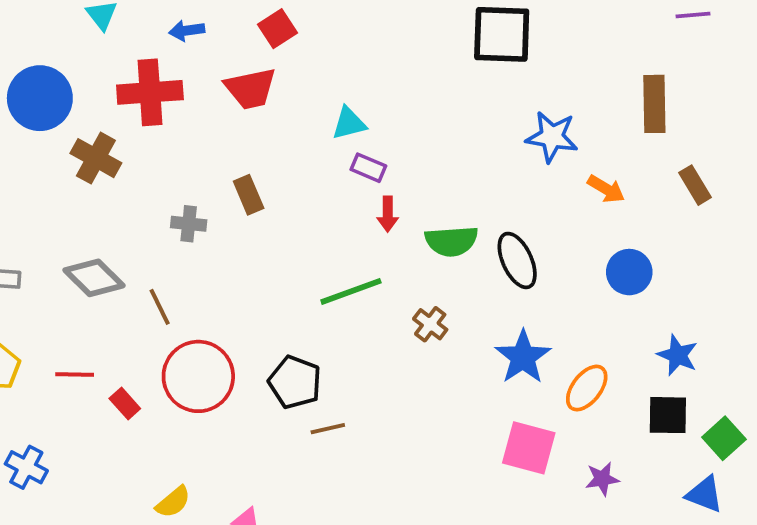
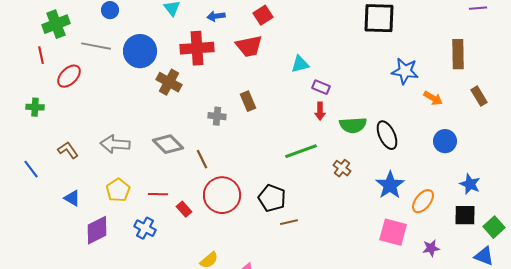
purple rectangle: (368, 168) -> (321, 87), moved
blue cross: (26, 467) -> (145, 228), moved

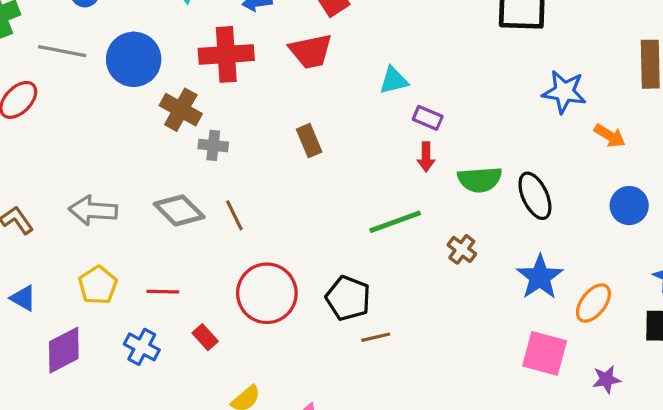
gray cross: (217, 116) -> (213, 145), moved
brown line: (202, 159) -> (234, 215), moved
red rectangle: (184, 209) -> (205, 337), moved

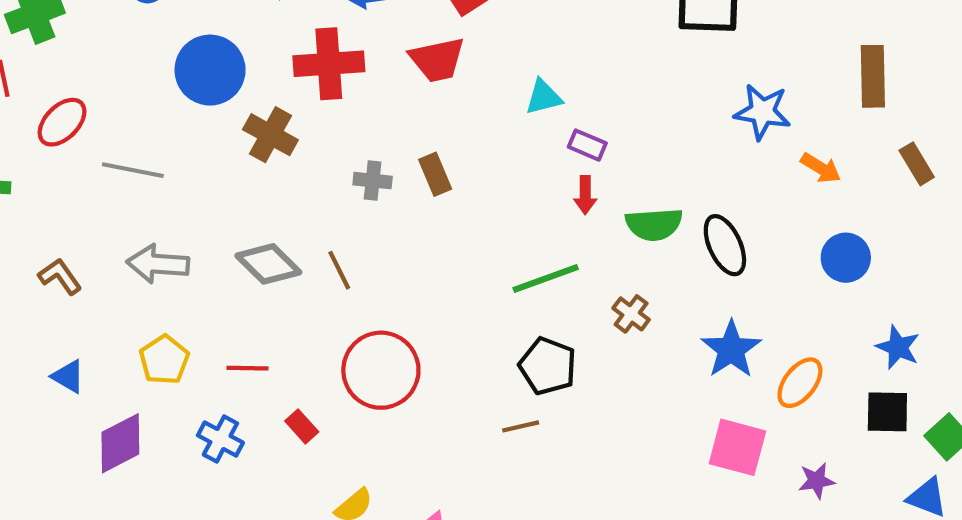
gray line: (62, 51) -> (133, 170), moved
gray cross: (213, 145) -> (373, 181), moved
black pentagon: (348, 298) -> (548, 366), moved

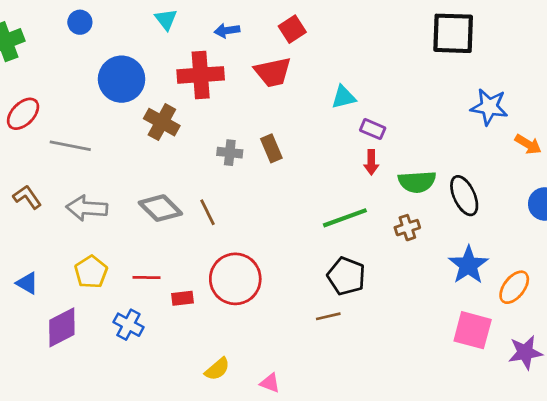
brown L-shape: (60, 276) -> (27, 197), moved
brown cross: (631, 314) -> (407, 228), moved, turned 35
red rectangle: (302, 426) -> (183, 298), moved, turned -55
purple star: (817, 481) -> (525, 352), size x1.4

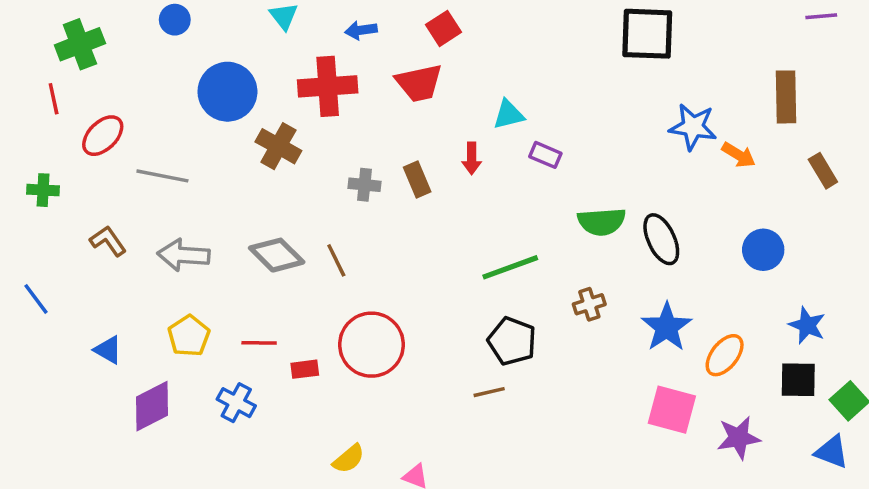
orange arrow: (528, 144) -> (739, 155), moved
red arrow: (371, 162) -> (472, 158), moved
brown cross: (407, 228) -> (589, 304), moved

